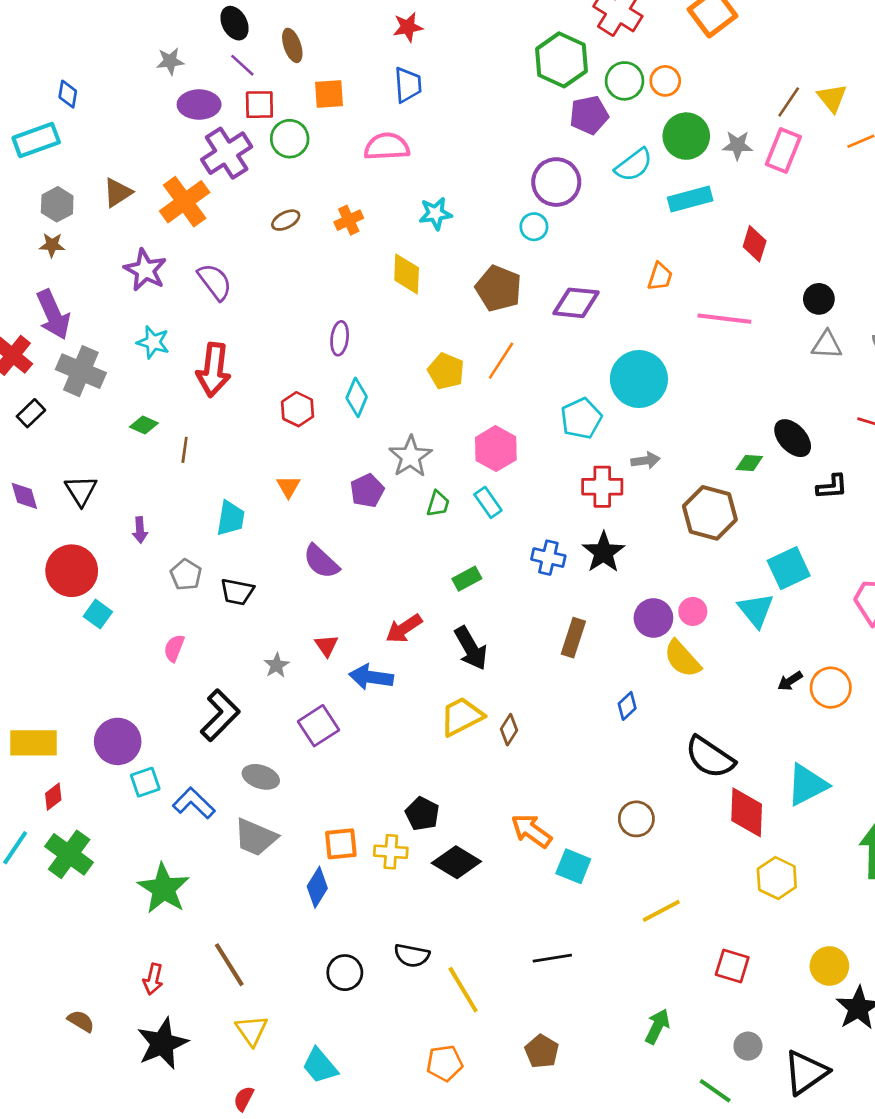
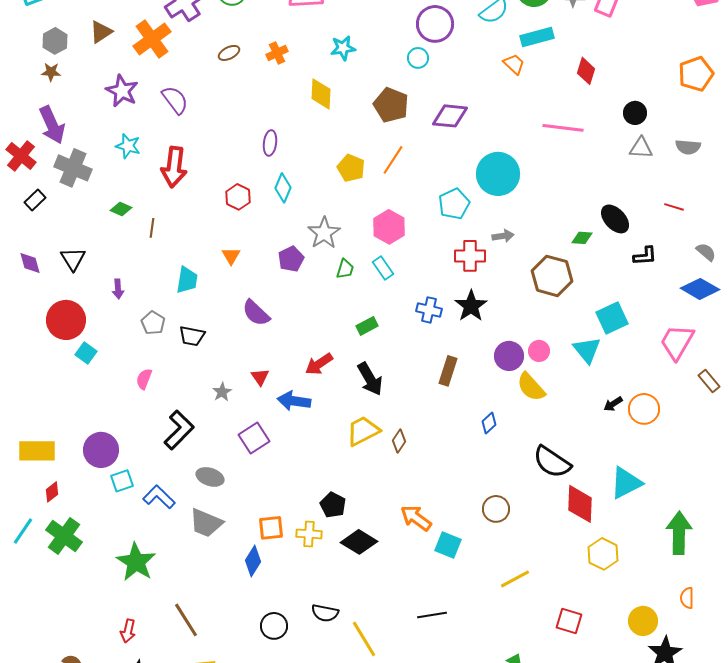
orange trapezoid: (660, 277) -> (514, 64), moved, turned -65

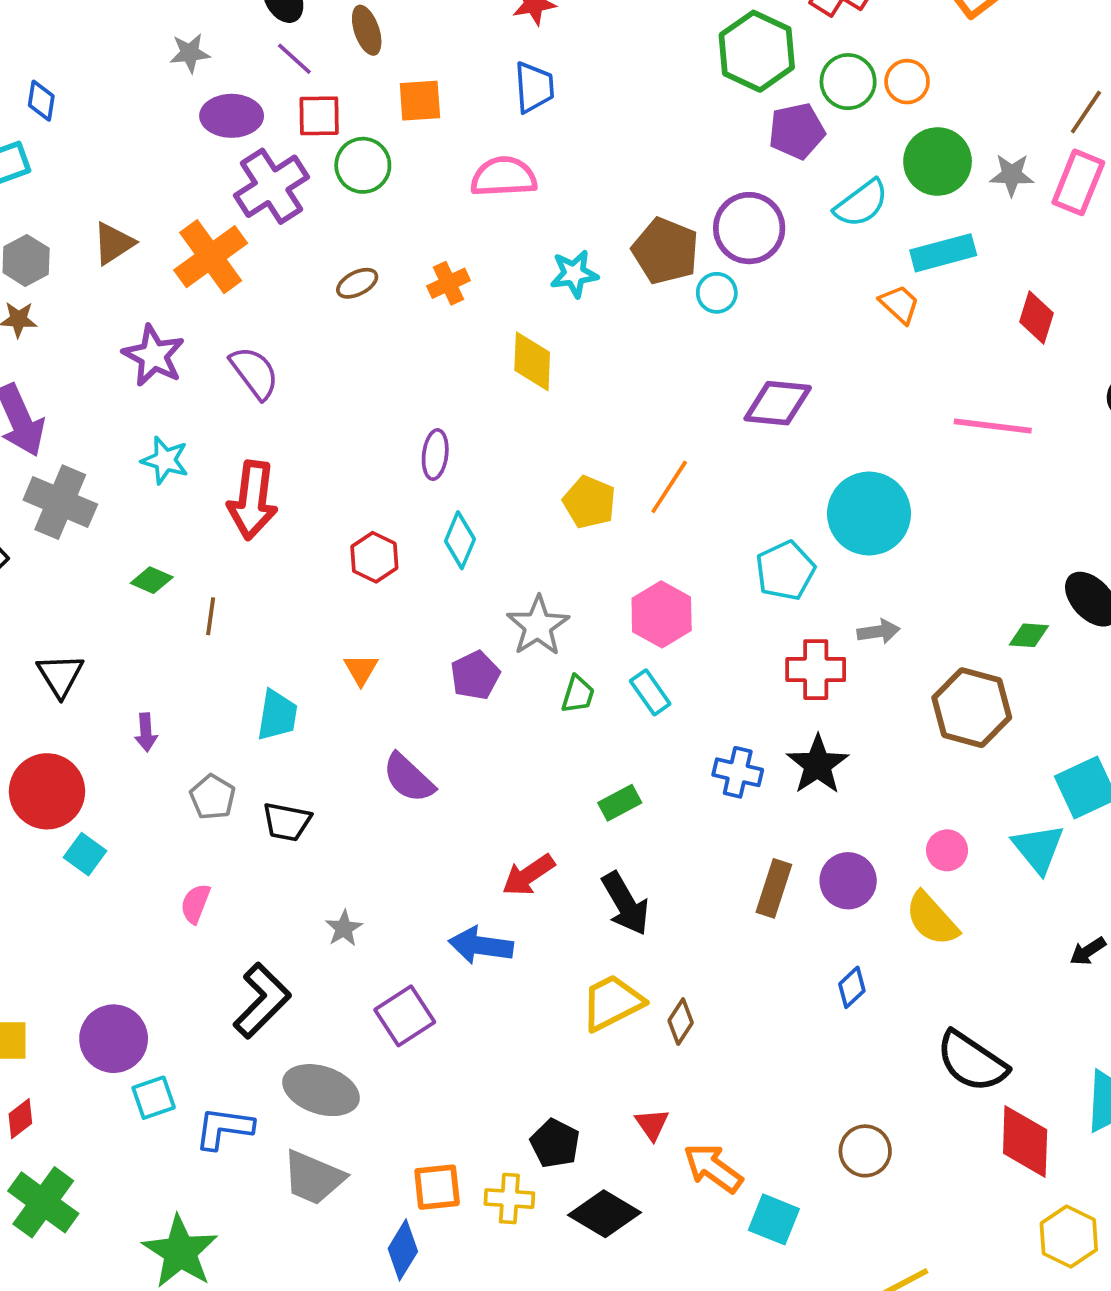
brown pentagon: (391, 105) -> (665, 251), moved
purple circle: (509, 356) -> (848, 881), moved
red triangle: (260, 377) -> (652, 1124), moved
gray ellipse: (210, 477) -> (321, 1090), size x1.4
blue L-shape: (159, 497) -> (224, 1128), turned -36

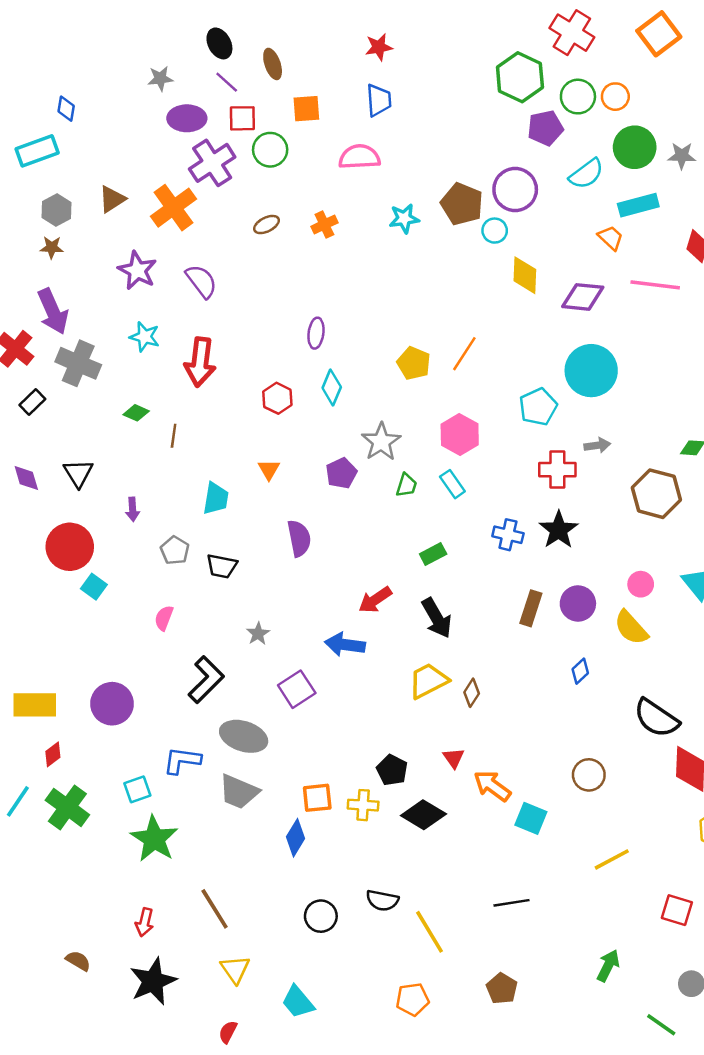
yellow diamond: (532, 361) -> (525, 275), moved
purple diamond: (778, 403) -> (583, 297), moved
pink line: (993, 426) -> (655, 285), moved
purple semicircle: (409, 778) -> (299, 538), turned -144
cyan square: (154, 1098) -> (137, 789), moved

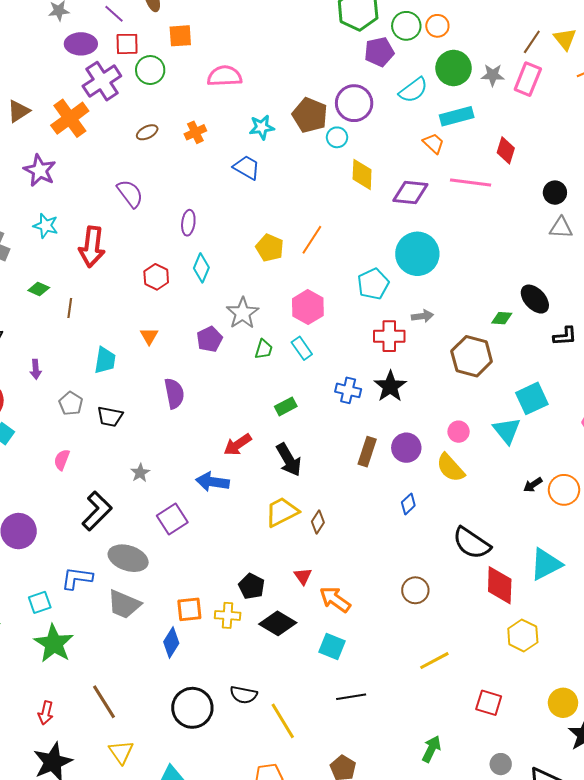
blue trapezoid: (379, 100) -> (247, 167), moved, turned -56
purple semicircle: (201, 281) -> (130, 194), moved
cyan square: (531, 818) -> (332, 647), moved
black circle: (321, 916) -> (192, 708), size x1.5

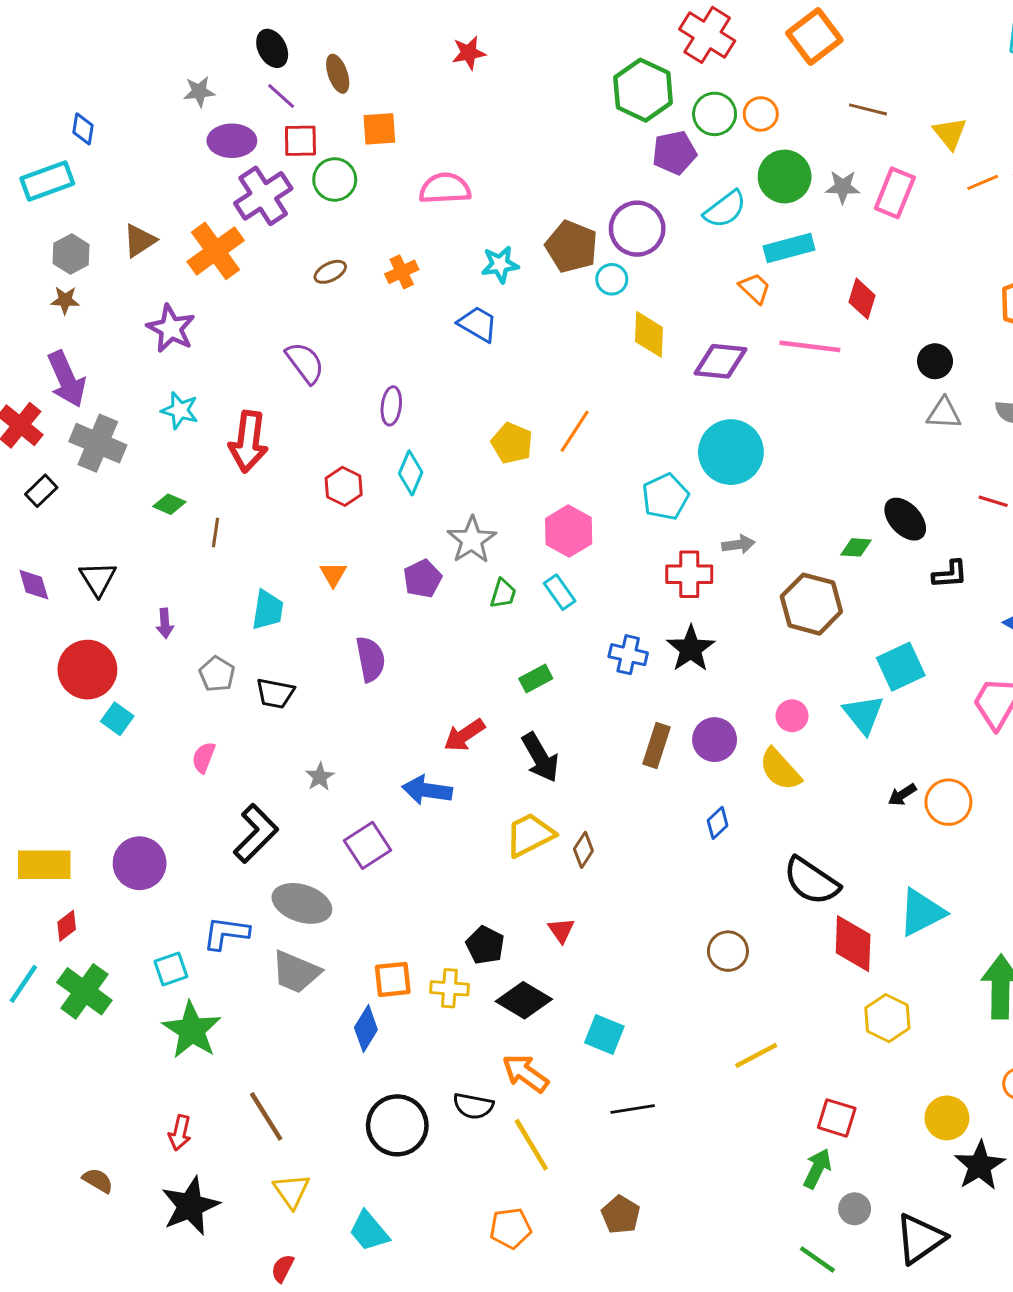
brown line: (532, 42) -> (868, 109), moved, turned 70
orange arrow: (335, 599) -> (525, 1073), moved
green arrow: (431, 749) -> (817, 1169), moved

